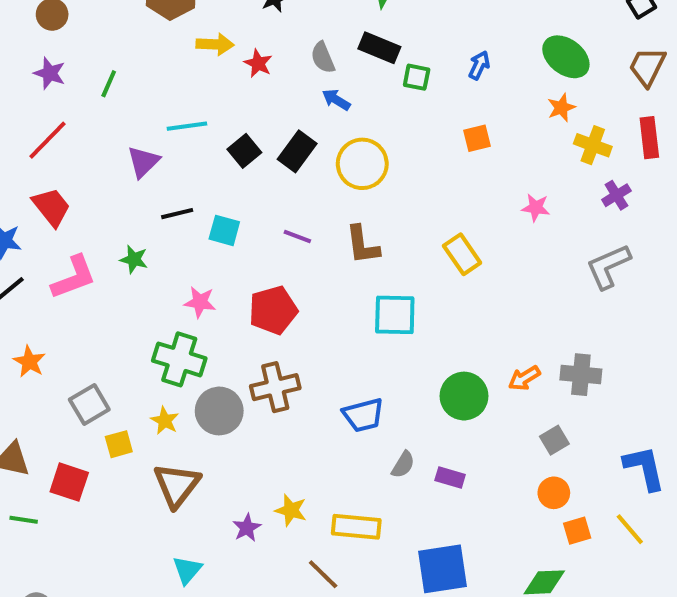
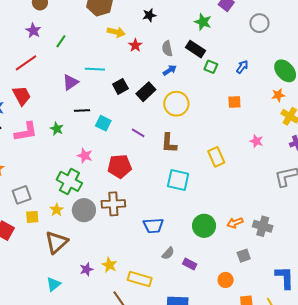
blue arrow: (336, 100) -> (170, 70), turned 104
orange circle: (554, 493) -> (226, 280), moved

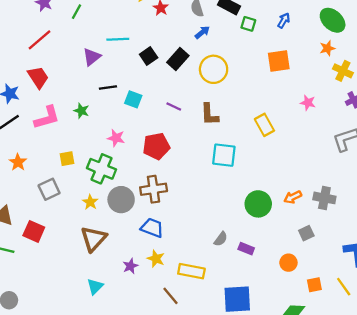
orange square: (234, 102) -> (279, 61), size x1.5
yellow square: (32, 217) -> (67, 159), moved
blue trapezoid: (153, 226) -> (152, 228), moved, turned -150

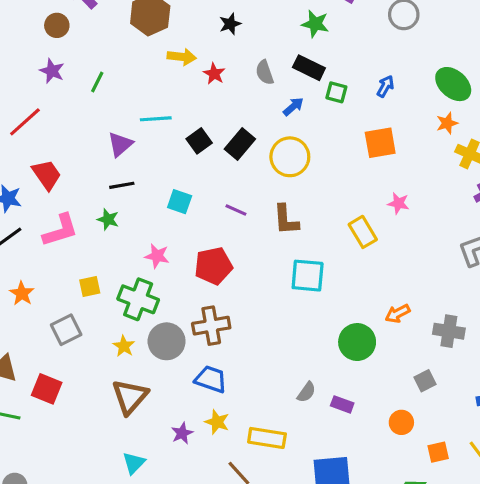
blue arrow: (202, 32) -> (293, 107), moved
red line: (39, 40) -> (25, 122), moved
black line: (108, 87) -> (122, 185), moved
pink star: (308, 103) -> (398, 203), moved
orange arrow: (293, 197) -> (398, 314), moved

